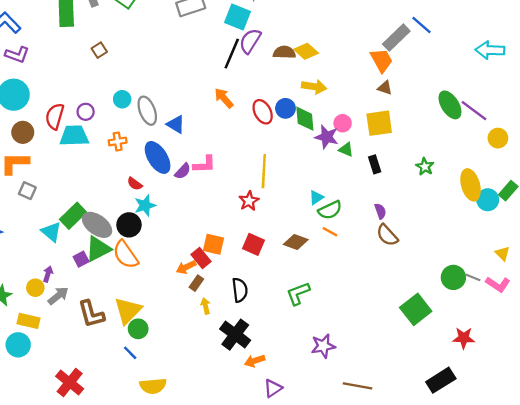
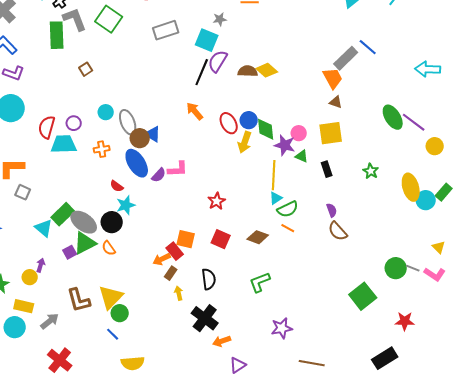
yellow arrow: (314, 87) -> (245, 142), moved, turned 100
brown circle: (23, 132) -> (140, 138), moved
yellow line: (264, 171) -> (274, 175), moved
orange semicircle: (126, 255) -> (109, 248), size x0.6
gray arrow: (58, 296) -> (50, 321), moved

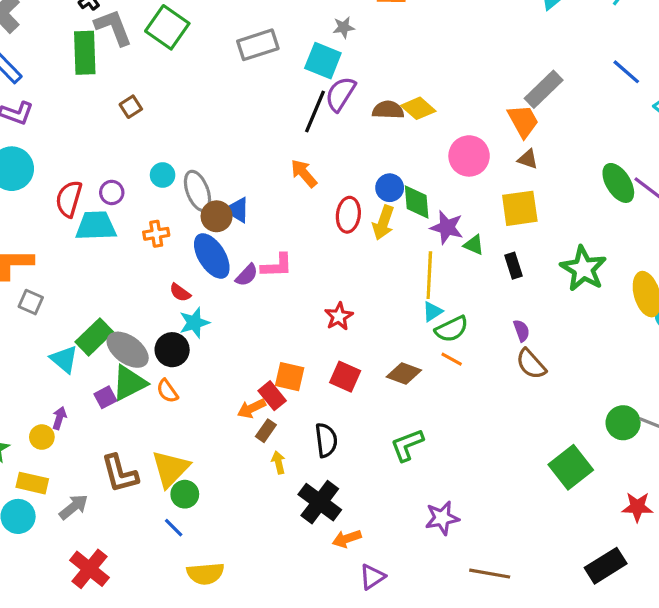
blue line: (368, 47) -> (626, 72), moved
red ellipse: (229, 123) -> (348, 215), moved, turned 35
pink circle: (299, 133) -> (469, 156), moved, size x1.6
green star: (371, 171) -> (583, 269), size x1.8

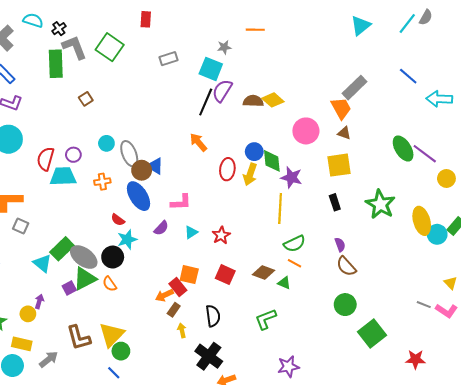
gray rectangle: (258, 45) -> (168, 59), size x0.7
green triangle: (474, 245) -> (284, 283), moved
purple semicircle: (247, 275) -> (161, 228), moved
cyan triangle: (433, 312) -> (191, 232), moved
green circle: (623, 423) -> (345, 305), moved

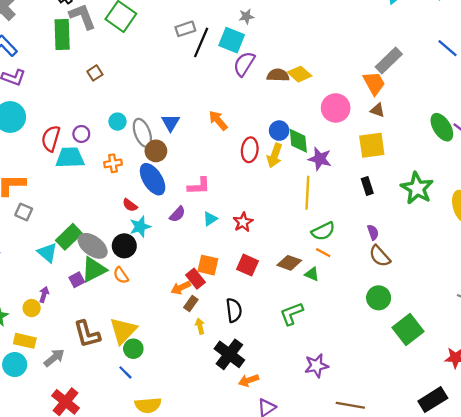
black line: (206, 102) -> (201, 42), moved
blue triangle: (155, 166) -> (171, 123), moved, turned 30

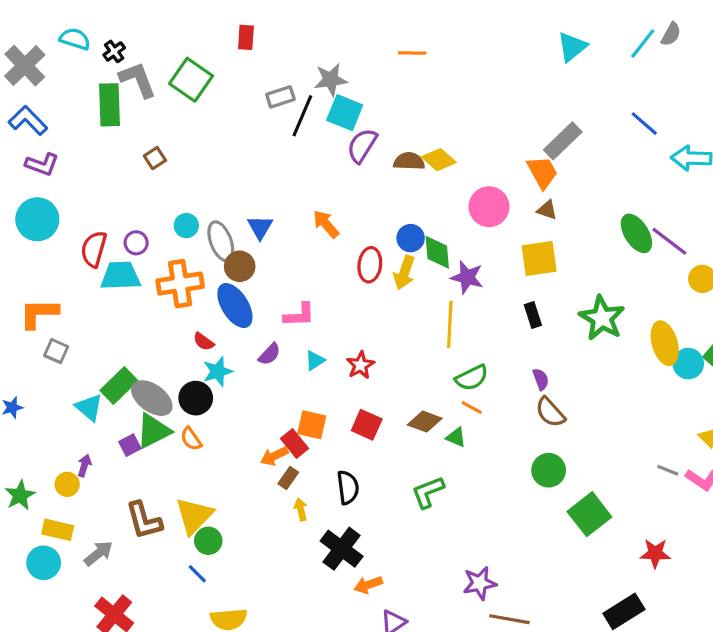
gray star: (246, 16) -> (331, 80), moved, size x1.5
orange cross: (113, 163) -> (180, 284), size x1.8
purple star: (316, 366) -> (480, 583), moved

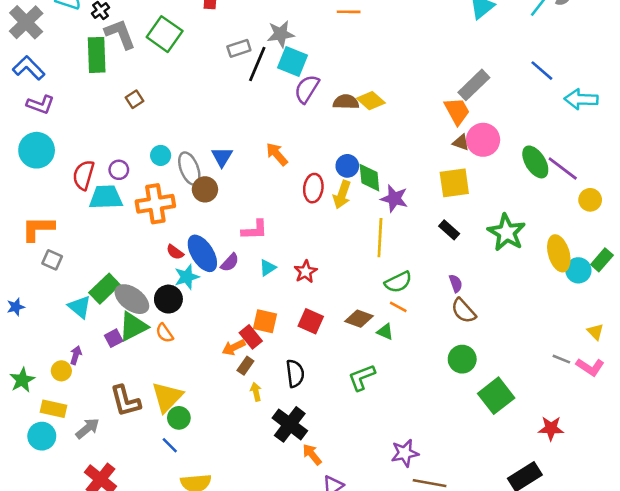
pink circle: (489, 207) -> (483, 140), moved
blue ellipse: (235, 306) -> (202, 253), moved
black rectangle: (533, 315) -> (449, 230), turned -30
orange arrow: (368, 585) -> (312, 454), turned 70

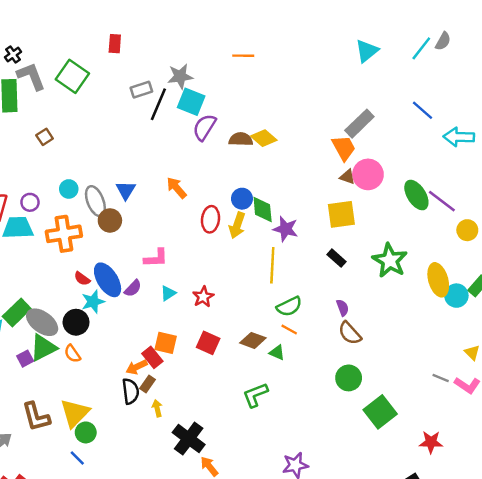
black semicircle: (295, 373) -> (131, 391), moved

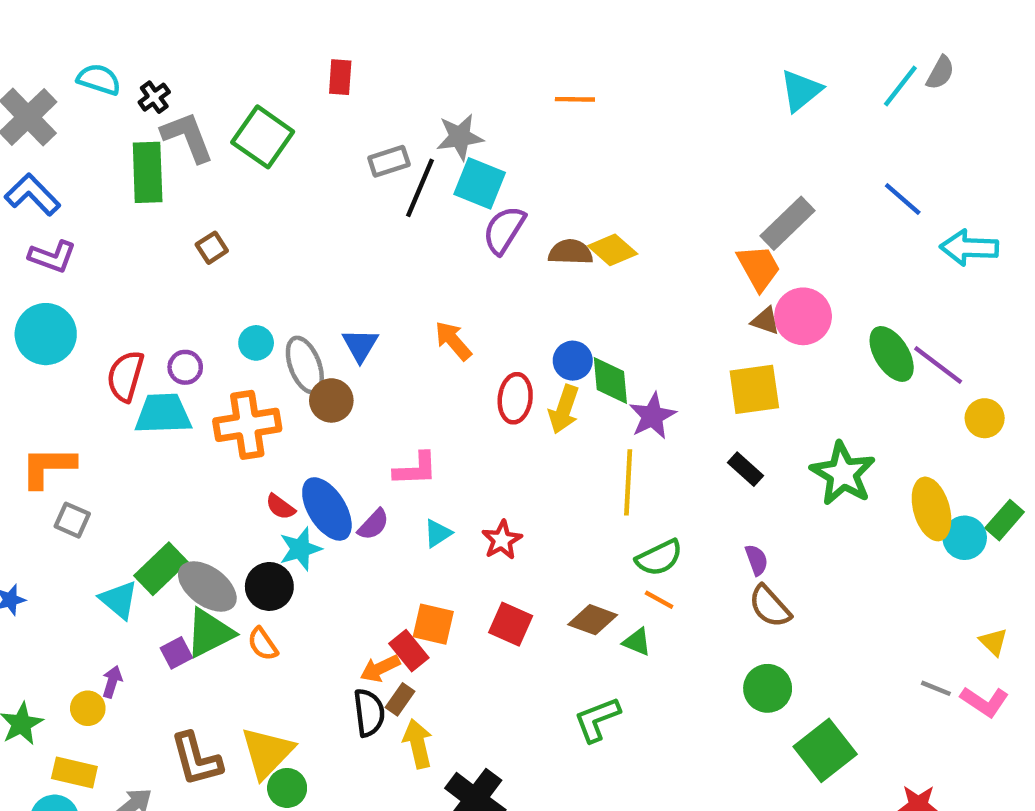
purple star: (286, 229) -> (652, 416), turned 30
yellow arrow: (157, 408) -> (418, 744), size x1.5

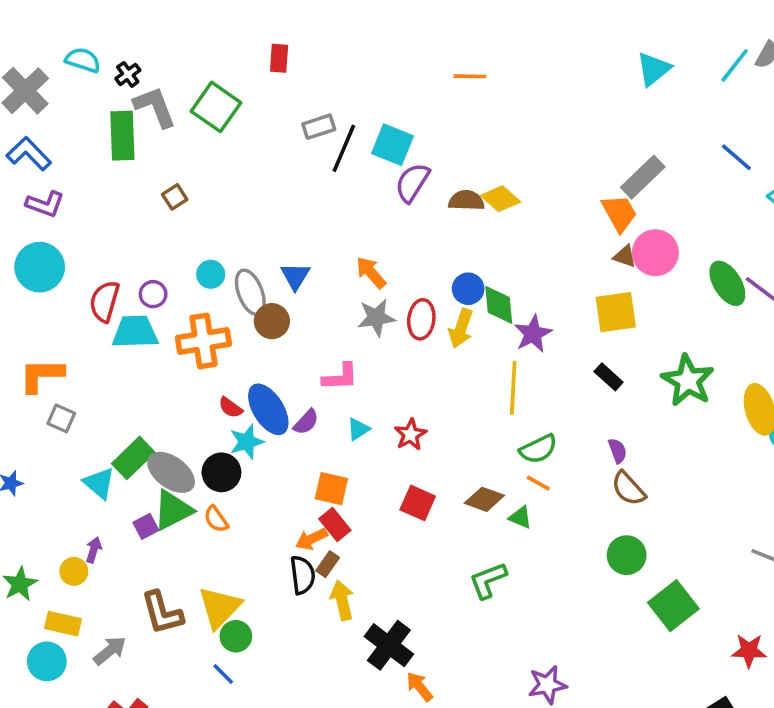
gray star: (460, 137) -> (376, 318), moved
orange square: (433, 624) -> (331, 489), moved

